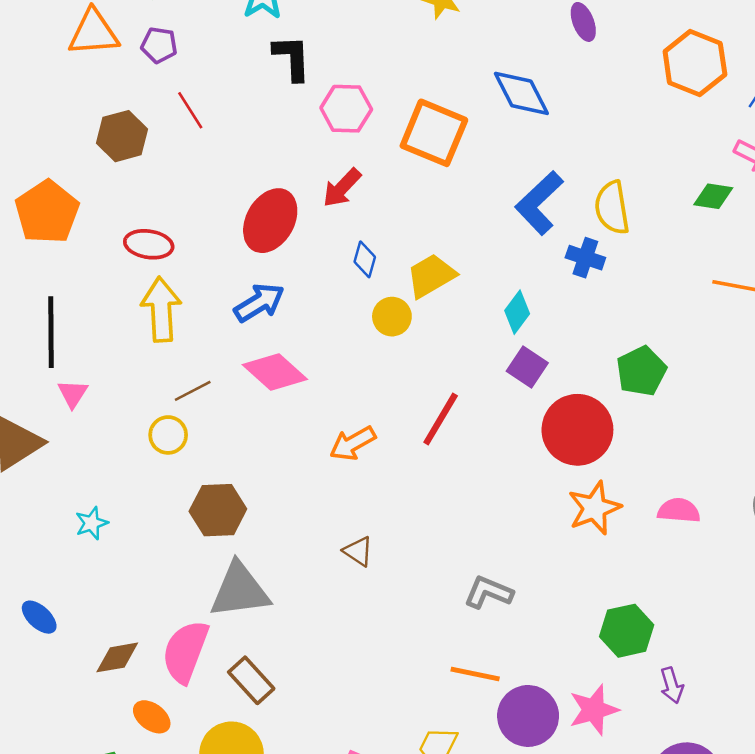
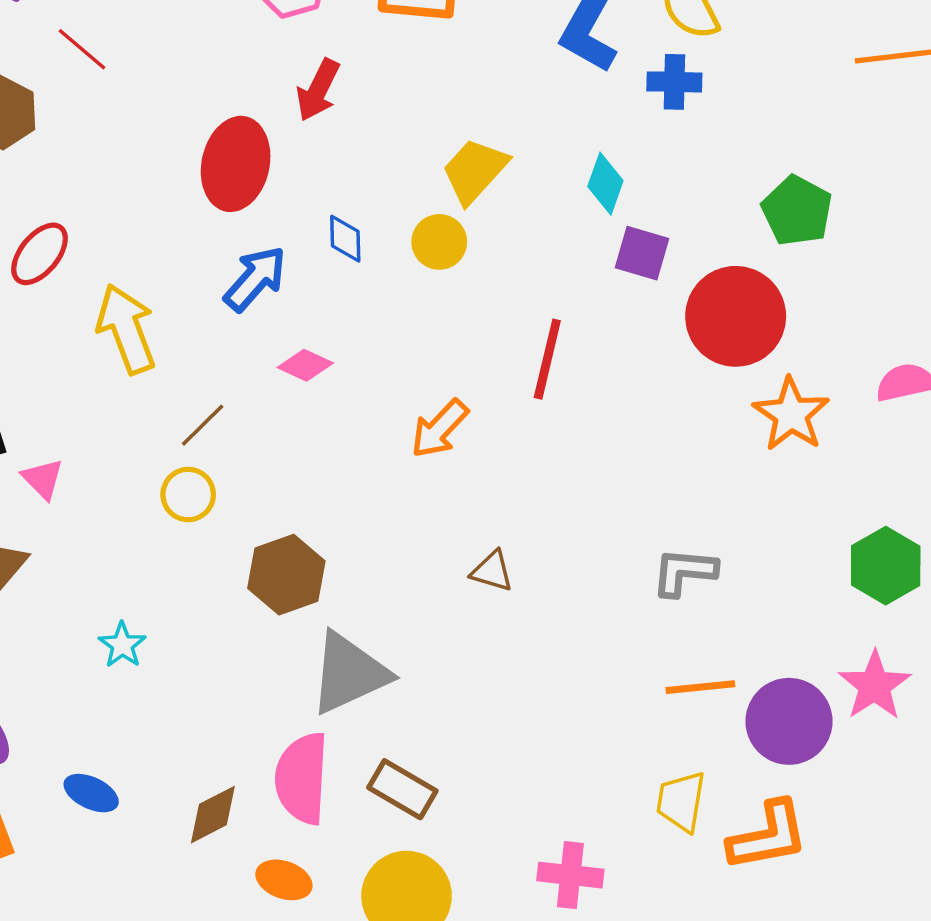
red ellipse: (149, 244) -> (40, 254), moved, turned -42
blue diamond: (365, 259) -> (345, 239), moved
pink diamond: (275, 372) -> (305, 365), size x0.6

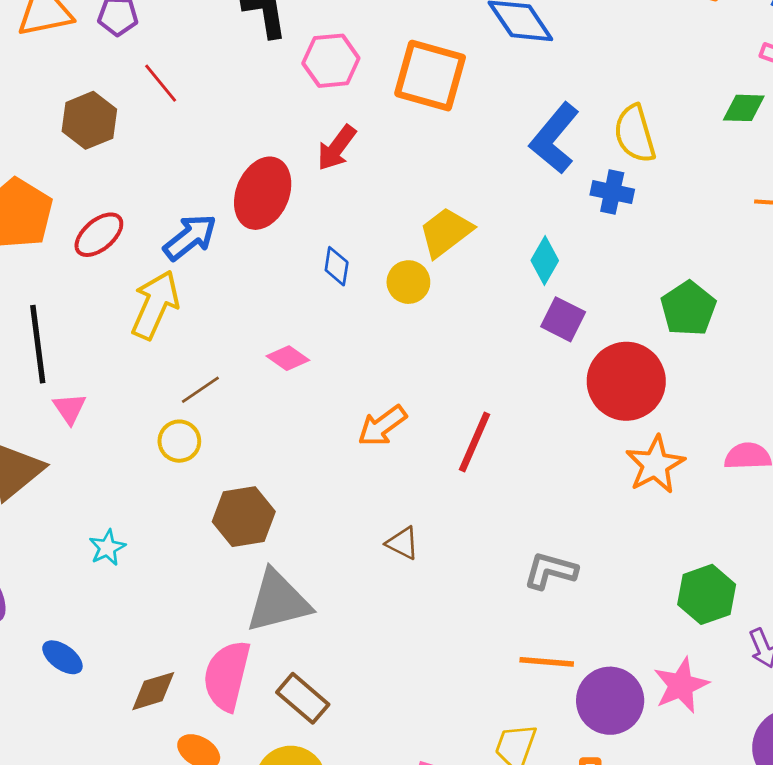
blue arrow: (255, 279) -> (190, 237), moved
yellow arrow: (126, 329) -> (155, 305), turned 34
red line: (547, 359) -> (475, 442), moved

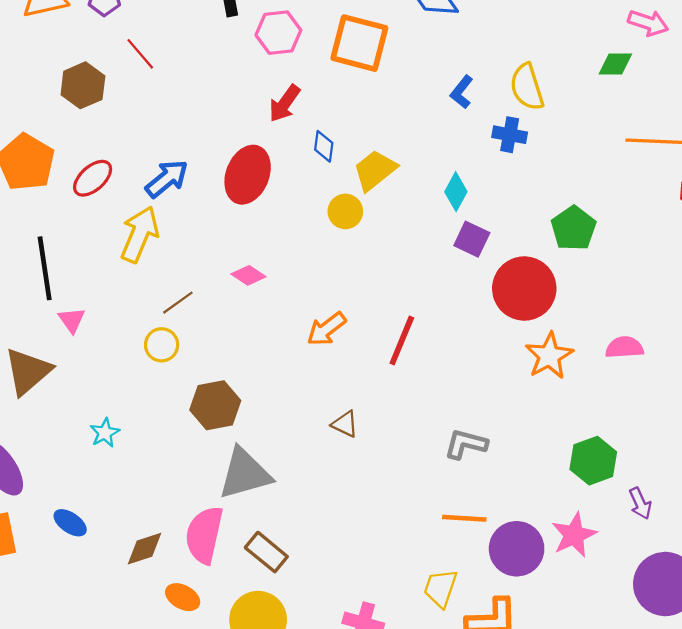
blue L-shape: (554, 138) -> (462, 92), size x0.6
red ellipse: (263, 193) -> (248, 175), moved
blue diamond: (337, 266) -> (324, 146), moved

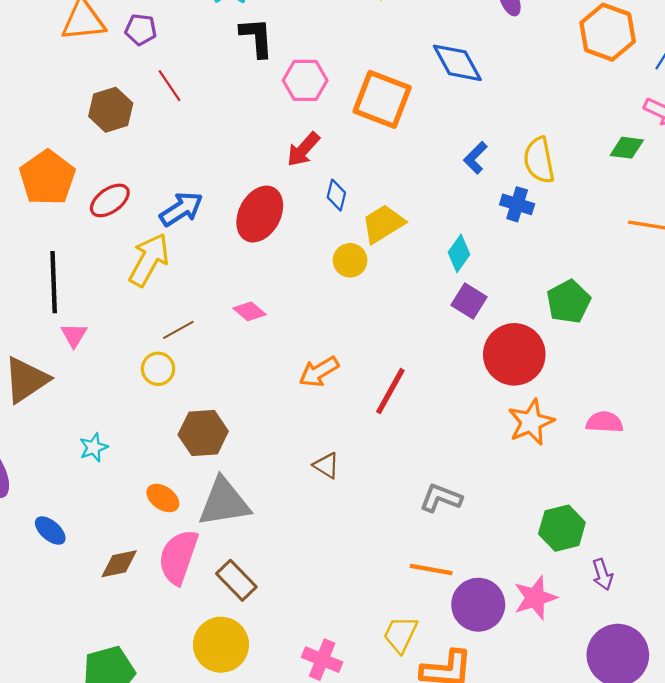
orange ellipse: (183, 597) -> (163, 498), moved

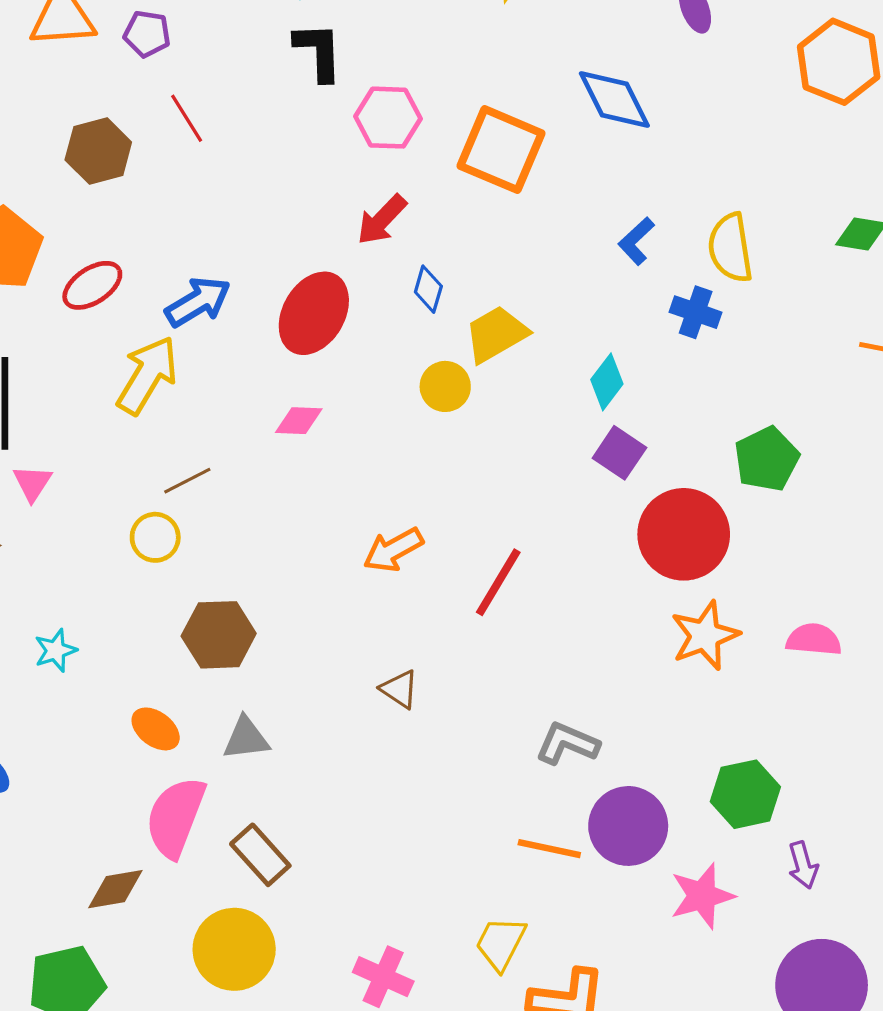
pink diamond: (250, 311) -> (299, 421), moved, turned -40
gray triangle: (224, 502) -> (246, 738), size x0.6
brown diamond: (119, 564) -> (115, 889), moved
purple circle: (478, 605) -> (628, 826), moved

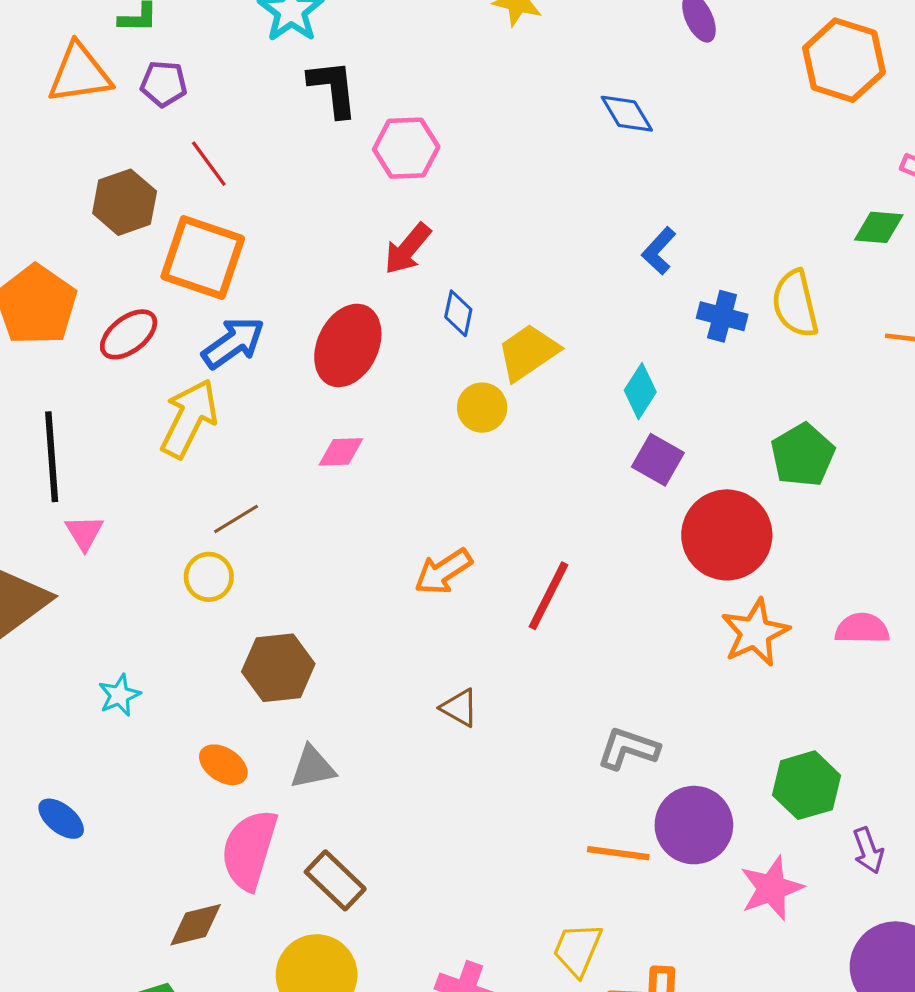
blue diamond: (614, 100) -> (627, 114), size x0.7
orange square: (501, 150) -> (203, 258), moved
yellow semicircle: (730, 248) -> (795, 304), moved

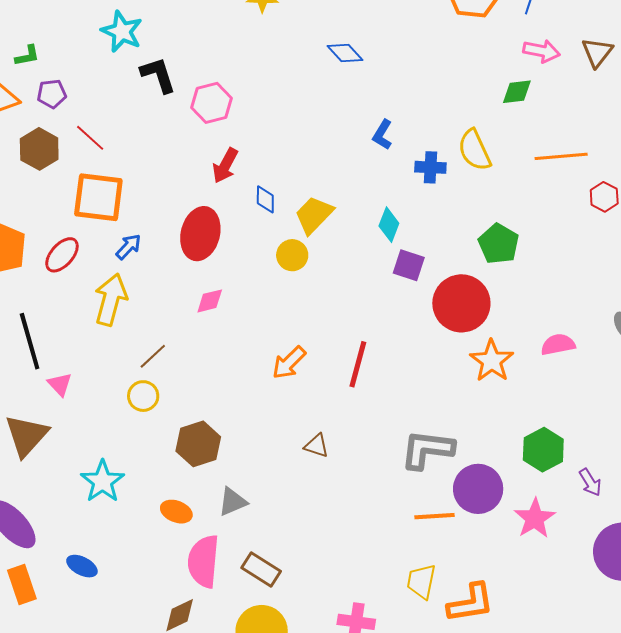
brown hexagon: (125, 202) -> (39, 149), moved
blue arrow: (233, 343) -> (128, 247), size x0.7
cyan star: (119, 695) -> (103, 481), size x1.6
gray L-shape: (628, 749) -> (427, 449), size x1.4

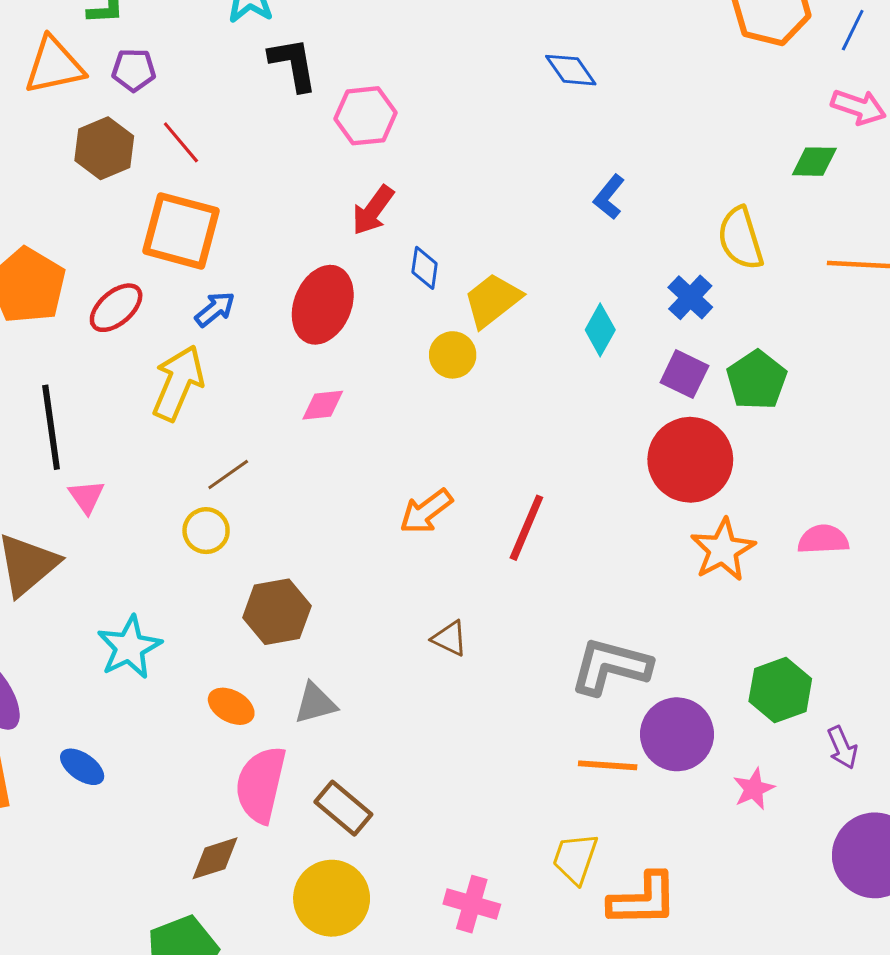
blue cross: (430, 167) -> (690, 297), moved, turned 32
purple square: (409, 265) -> (684, 374), moved
pink star: (535, 518) -> (754, 789), size x0.7

